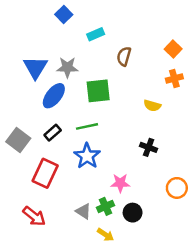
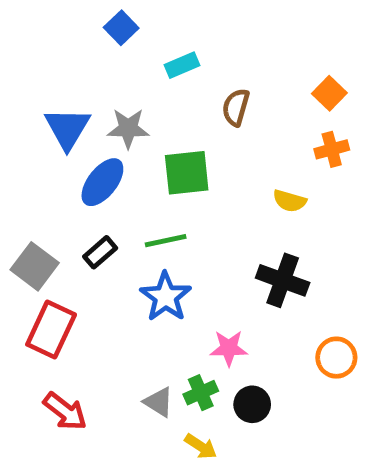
black cross: (149, 147) -> (283, 280), size x1.5
red rectangle: (45, 173) -> (51, 329), moved

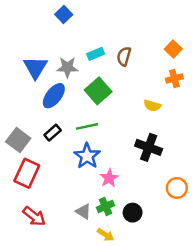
cyan rectangle: (182, 65) -> (96, 54), moved
green square: (187, 173) -> (98, 91), turned -35
pink star: (229, 348) -> (109, 178), moved, turned -30

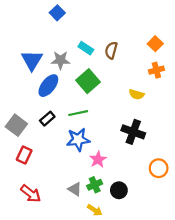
cyan rectangle: (96, 54) -> (86, 48), turned 56
blue star: (87, 156) -> (78, 140), turned 30
red rectangle: (27, 173) -> (24, 155), size x0.7

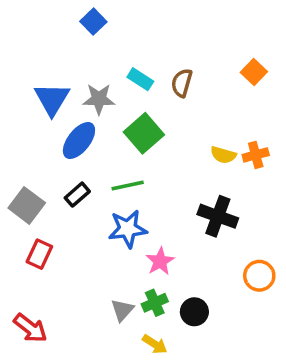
orange cross: (156, 70) -> (256, 155), moved
gray triangle: (75, 189) -> (122, 310), turned 40
red arrow: (31, 194) -> (30, 328), moved

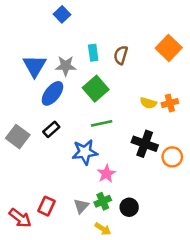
orange square: (254, 72) -> (169, 48), size x1.5
cyan rectangle: (140, 79) -> (93, 53), turned 49
green line: (128, 186) -> (102, 123), moved
red rectangle: (39, 254) -> (46, 206), moved
orange circle: (259, 276) -> (172, 157), moved

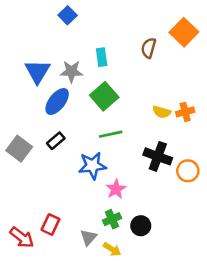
orange square: (169, 48) -> (184, 32), moved
brown semicircle: (121, 55) -> (149, 48), moved
gray triangle: (81, 206) -> (88, 237), moved

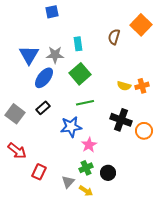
blue square: (68, 15) -> (52, 12), turned 32
red arrow: (22, 237) -> (17, 151), moved

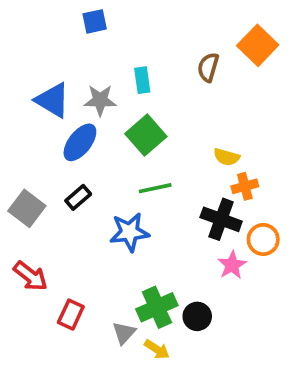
blue triangle: (29, 55) -> (52, 100), turned -30
orange cross: (142, 86) -> (245, 186), moved
pink star: (89, 145) -> (232, 265), moved
green cross: (86, 168) -> (157, 307), size x1.5

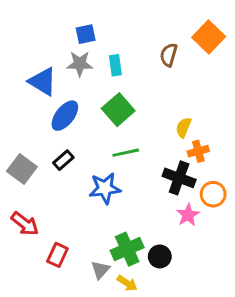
blue square: (95, 21) -> (86, 34), moved
gray star: (100, 100) -> (80, 64), moved
yellow semicircle: (227, 157) -> (183, 127), turned 96

